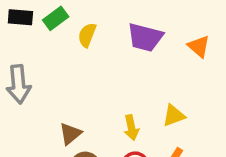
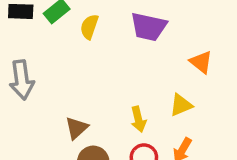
orange triangle: (199, 46) -> (201, 62), moved

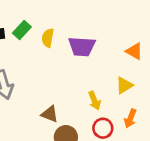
purple trapezoid: (149, 27) -> (82, 46), moved
brown triangle: (77, 128) -> (50, 114), turned -48

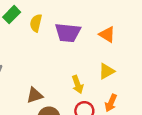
orange triangle: (134, 51) -> (107, 34), moved
brown triangle: (50, 114) -> (35, 95), turned -42

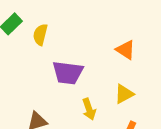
purple trapezoid: (68, 33) -> (68, 73), moved

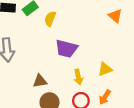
orange triangle: (126, 50) -> (115, 16), moved

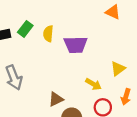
purple trapezoid: (66, 49) -> (76, 45), moved
yellow arrow: (78, 77) -> (93, 84), turned -32

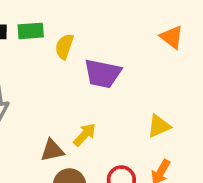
green rectangle: (25, 29) -> (31, 31), turned 35
yellow arrow: (93, 84) -> (85, 135), moved, turned -91

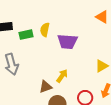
green rectangle: (31, 31) -> (26, 35), moved

